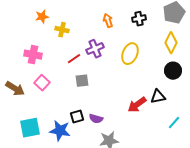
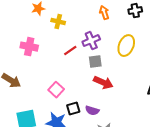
gray square: (82, 81) -> (95, 62), moved
pink square: (42, 83) -> (56, 90), moved
red arrow: (137, 105) -> (103, 83), moved, turned -120

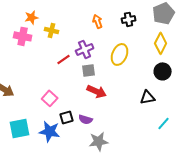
pink cross: (29, 47) -> (23, 36), moved

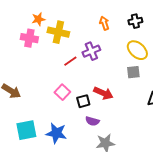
yellow cross: (52, 30) -> (58, 32), size x1.5
yellow ellipse: (120, 54) -> (137, 50), moved, turned -70
gray square: (89, 70) -> (133, 72), moved
pink square: (50, 98) -> (62, 92), moved
black square: (67, 117) -> (83, 101), moved

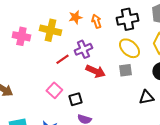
orange star: (38, 19) -> (75, 17), moved
black cross: (135, 21) -> (127, 19), size x1.5
red arrow: (103, 93) -> (95, 71), moved

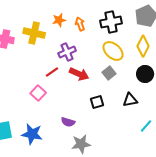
red line: (62, 59) -> (52, 72), moved
gray square: (125, 70) -> (109, 73), turned -32
black square: (75, 99) -> (97, 102), moved

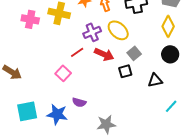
yellow ellipse: (113, 51) -> (118, 30), moved
black square: (97, 102) -> (125, 71), moved
purple semicircle: (68, 122) -> (79, 102), moved

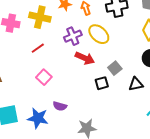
red line: (77, 52) -> (38, 48), moved
gray square: (134, 53) -> (115, 68), moved
black square: (125, 71) -> (102, 83), moved

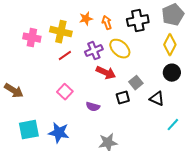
red line: (38, 48) -> (65, 56), moved
black triangle: (136, 84) -> (157, 99), turned 35
purple semicircle: (60, 106) -> (93, 107), moved

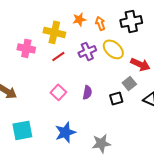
pink cross: (32, 38) -> (26, 48), moved
red arrow: (106, 73) -> (140, 64), moved
purple semicircle: (93, 107) -> (87, 92), moved, turned -96
blue star: (59, 133) -> (65, 132), moved, turned -30

